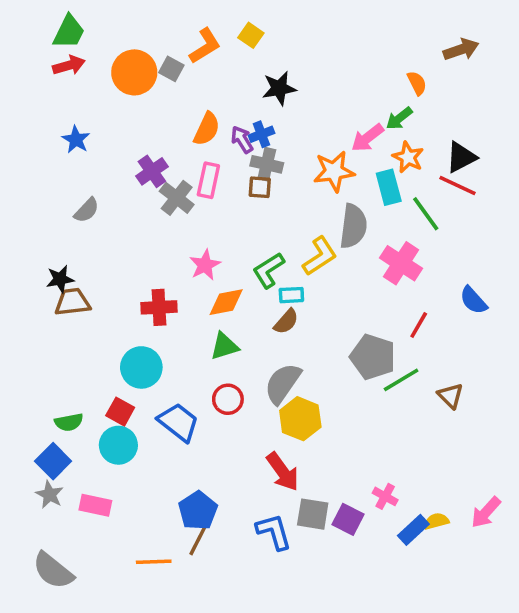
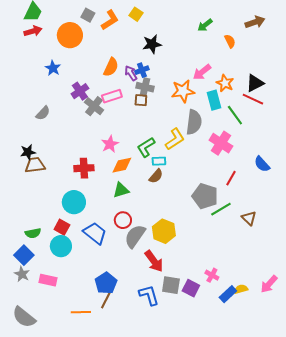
gray square: (171, 69) -> (88, 15), moved
green arrow: (399, 118) -> (205, 25), moved
blue star: (76, 140) -> (53, 68), moved
pink rectangle: (208, 180) -> (112, 96), turned 60
gray semicircle: (283, 383) -> (135, 236), moved

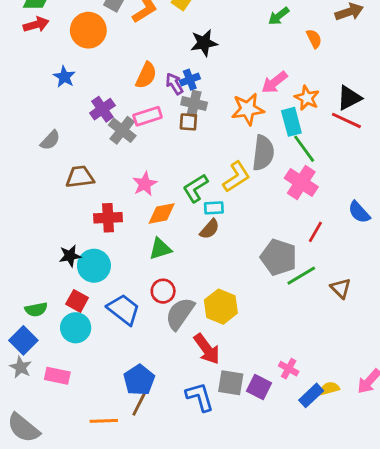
green line: (235, 115) -> (304, 149), moved
black star: (28, 152) -> (70, 256), moved
brown trapezoid: (35, 165) -> (80, 177), moved

